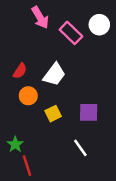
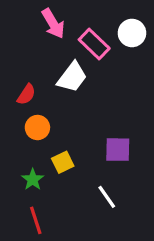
white trapezoid: (54, 74) -> (72, 77), moved
yellow square: (53, 114) -> (63, 162), moved
green star: (15, 144) -> (33, 180), moved

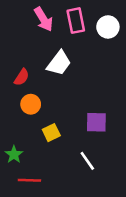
pink rectangle: (94, 44) -> (76, 21), moved, turned 35
green star: (33, 180) -> (14, 154), moved
red line: (36, 220) -> (29, 180), turned -70

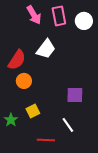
red semicircle: (22, 77) -> (17, 60), size x1.5
yellow square: (51, 133) -> (33, 111), moved
red line: (29, 180) -> (46, 140), moved

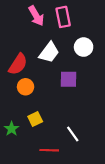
white circle: (84, 21) -> (84, 47), moved
purple square: (75, 95) -> (69, 79), moved

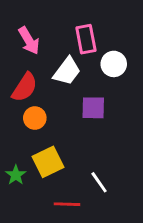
pink arrow: (36, 16) -> (29, 41), moved
pink rectangle: (63, 17) -> (86, 39), moved
yellow square: (35, 119) -> (48, 162), size x1.5

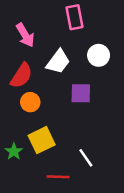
pink rectangle: (86, 39) -> (75, 17), moved

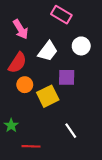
pink rectangle: (75, 17) -> (61, 15), turned -48
yellow square: (42, 140) -> (48, 96), moved
red line: (58, 177) -> (31, 146), moved

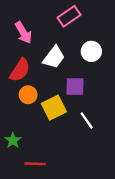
pink rectangle: (61, 15) -> (69, 16), turned -66
white line: (71, 131) -> (87, 120), moved

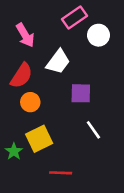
white circle: (91, 51) -> (98, 35), moved
yellow square: (54, 108) -> (39, 139), moved
red line: (35, 164) -> (61, 173), moved

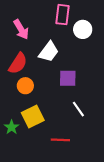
pink rectangle: (74, 17) -> (63, 15), turned -48
red line: (61, 173) -> (60, 140), moved

